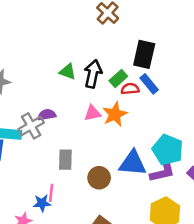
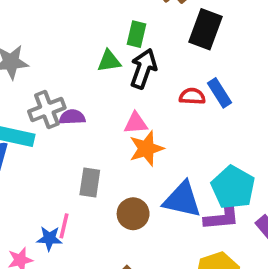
black rectangle: (144, 54) -> (205, 29), moved
green triangle: (68, 72) -> (109, 61), turned -36
green rectangle: (118, 78) -> (136, 34), moved, turned -42
orange star: (115, 114) -> (146, 149), moved
gray cross: (31, 126) -> (47, 110), moved

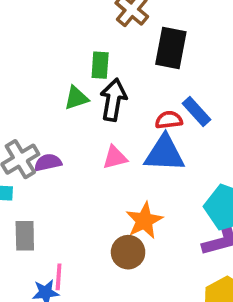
orange star: (146, 149) -> (144, 221), moved
gray rectangle: (90, 183) -> (25, 236), moved
blue triangle: (182, 200) -> (164, 153), moved

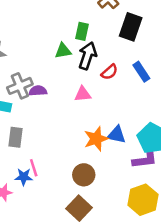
red semicircle: (169, 120) -> (109, 72), moved, turned 138
blue triangle: (164, 153) -> (117, 135), moved, size x0.7
brown circle: (128, 252) -> (84, 175), moved
pink line: (59, 277) -> (34, 168), turned -30

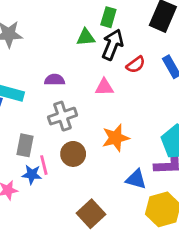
gray cross: (20, 86) -> (62, 116), moved
blue triangle: (117, 135) -> (136, 179), moved
gray rectangle: (15, 137) -> (25, 145), moved
brown circle: (84, 175) -> (73, 154), moved

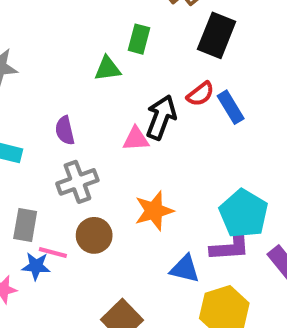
black arrow: (113, 45) -> (161, 117), moved
red semicircle: (136, 65) -> (200, 94), moved
purple semicircle: (55, 80) -> (65, 131), turned -102
pink line: (44, 165) -> (53, 252), turned -60

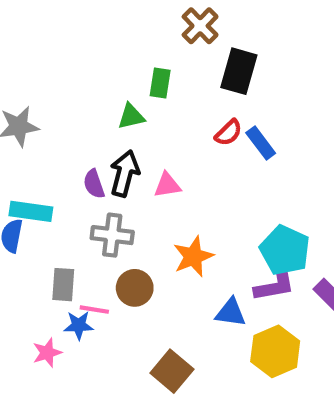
black arrow: (161, 117) -> (125, 173), moved
gray cross: (77, 182) -> (112, 235), turned 33

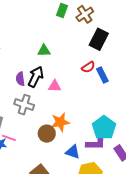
green rectangle: (160, 83) -> (62, 10), moved
brown circle: (135, 288) -> (47, 134), moved

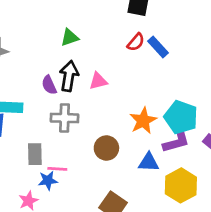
orange star: (60, 122) -> (143, 121), moved

